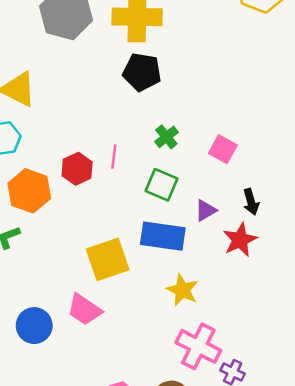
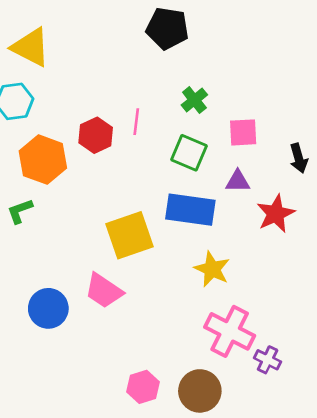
pink square: (223, 149) -> (243, 132), moved, turned -32
black arrow: (251, 202) -> (299, 158), moved
purple triangle: (206, 210) -> (238, 181), turned 30

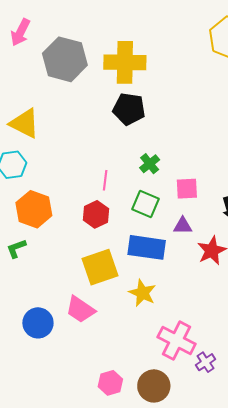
red hexagon: (96, 135) -> (96, 214), moved
yellow star: (212, 269) -> (142, 293), moved
purple cross: (268, 360) -> (205, 362), turned 30

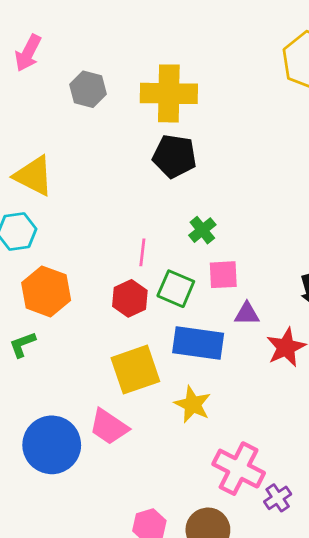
gray hexagon: (65, 59) -> (88, 89), size x0.6
pink square: (187, 189) -> (223, 275), moved
green square: (146, 204) -> (176, 289), moved
blue circle: (38, 323) -> (52, 445), size x1.4

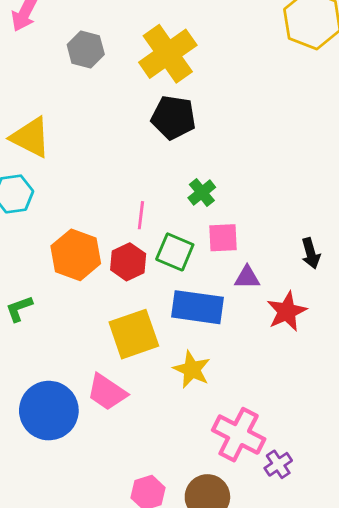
yellow cross: (169, 93) -> (168, 54), turned -36
orange hexagon: (46, 291) -> (76, 255), moved

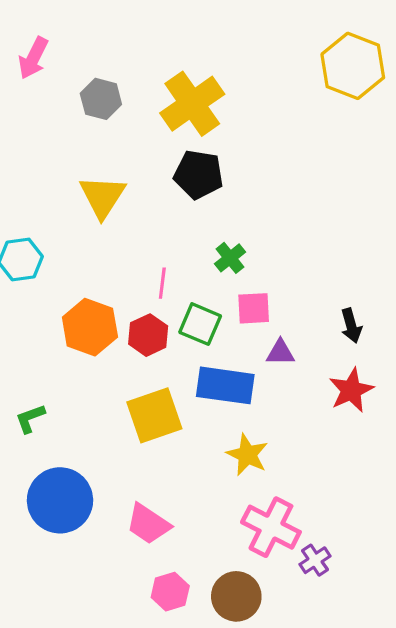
yellow triangle: (30, 137) -> (102, 197), moved, turned 36
green L-shape: (19, 309) -> (30, 418), moved
red star: (287, 311) -> (351, 390), moved
yellow star: (192, 369) -> (247, 455), moved
pink trapezoid: (107, 392) -> (148, 524), moved

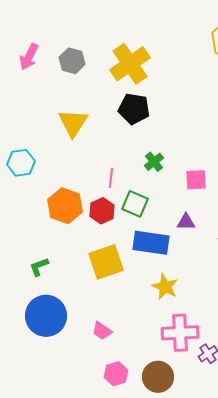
pink arrow: (33, 58) -> (29, 57), moved
pink square: (254, 308) -> (196, 180), moved
green L-shape: (30, 418) -> (39, 267), moved
pink trapezoid: (148, 524) -> (102, 331), size x0.7
pink cross: (271, 527) -> (180, 333), turned -30

